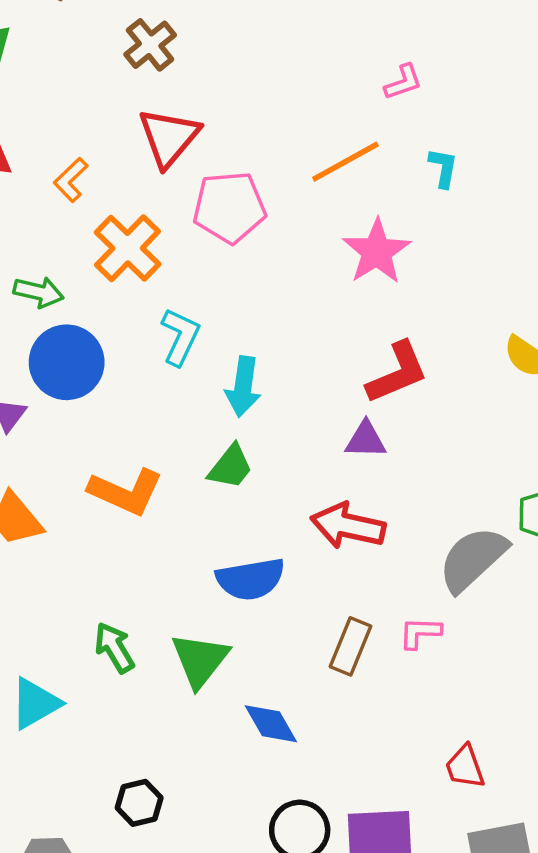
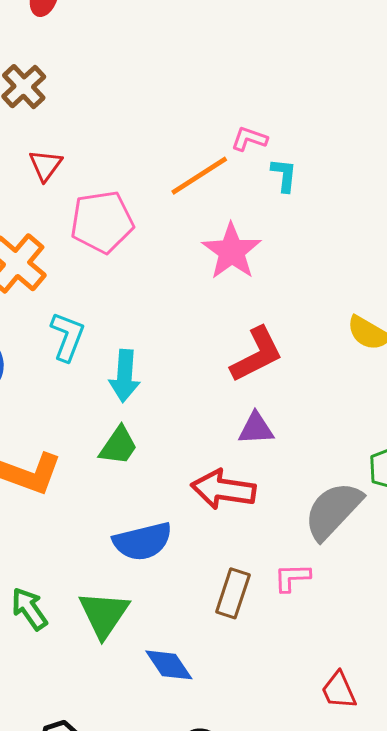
pink L-shape: (403, 82) -> (249, 139), moved, turned -138
red triangle: (169, 137) -> (46, 165), size x0.6
purple triangle: (366, 440) -> (256, 429), moved

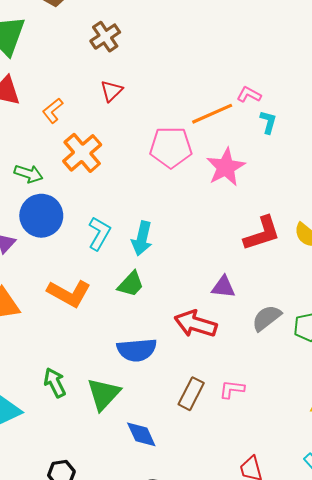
pink pentagon: (102, 222) -> (171, 147), moved
cyan L-shape: (67, 337) -> (99, 233), moved
red L-shape: (257, 355) -> (262, 233), moved
gray semicircle: (333, 511) -> (267, 318), moved, size x0.7

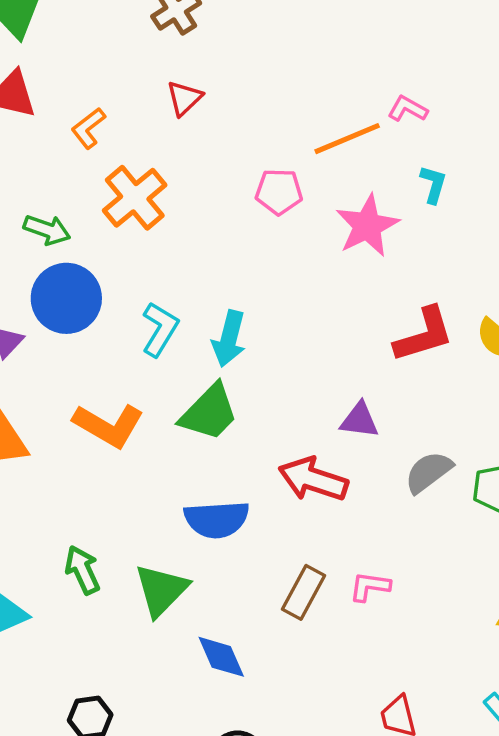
cyan L-shape: (268, 122) -> (433, 184), moved
pink pentagon: (171, 147) -> (279, 192), size x0.7
green trapezoid: (131, 284) -> (209, 412), size x1.4

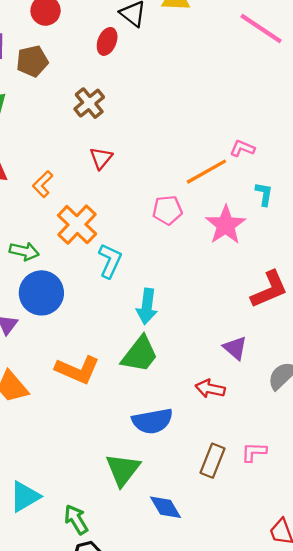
cyan L-shape: (160, 329) -> (110, 261), moved
purple triangle: (359, 420) -> (235, 348), turned 40
red arrow: (313, 479) -> (210, 389), size x0.7
green arrow: (82, 570) -> (76, 520), moved

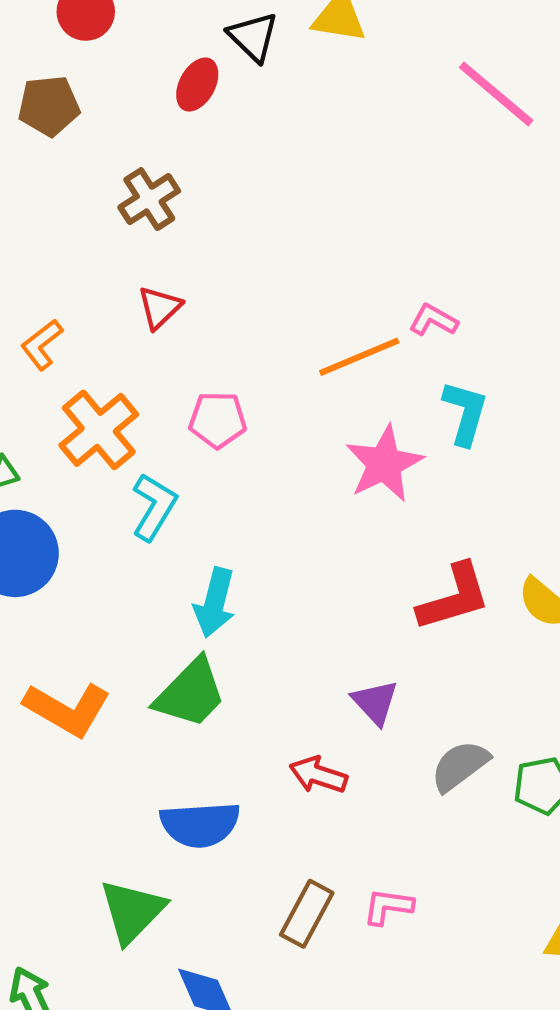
cyan L-shape: (264, 194) -> (465, 413), size x1.4
pink pentagon: (167, 210) -> (218, 420), moved

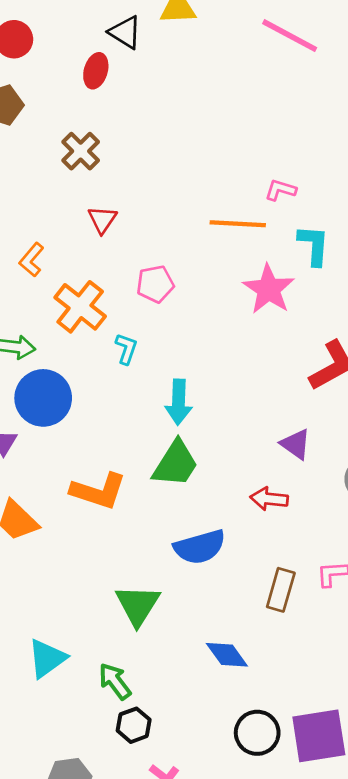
orange line: (359, 357) -> (238, 224), turned 38
cyan L-shape: (154, 507) -> (126, 349), size x0.7
green triangle: (132, 911) -> (138, 605), moved

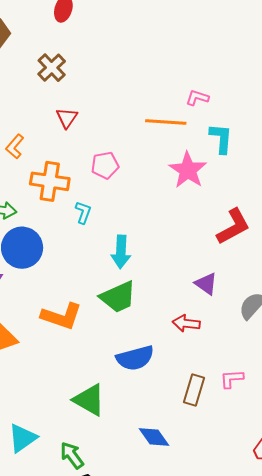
orange cross: (80, 307) -> (50, 181), turned -30
green trapezoid: (176, 464) -> (118, 297), turned 33
green triangle: (138, 605) -> (89, 400), turned -33

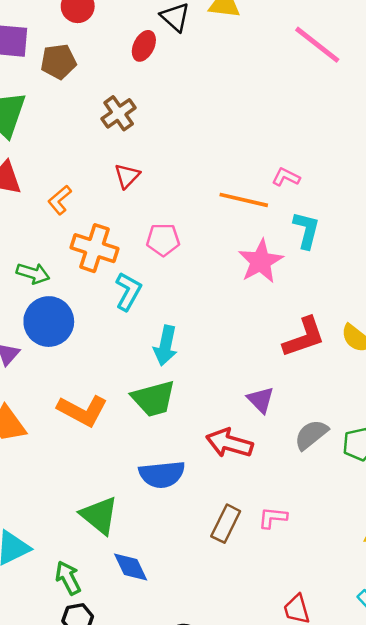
cyan L-shape: (83, 212) -> (128, 291), size x1.4
red arrow: (186, 323) -> (229, 443), size x1.4
blue diamond: (154, 437) -> (131, 567), moved

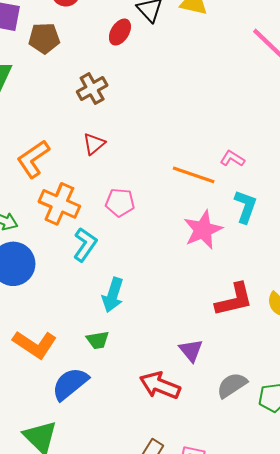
orange L-shape: (60, 200) -> (33, 159), size x1.5
green trapezoid: (153, 399) -> (98, 340), size x0.6
blue semicircle: (162, 474) -> (70, 384), moved, turned 141

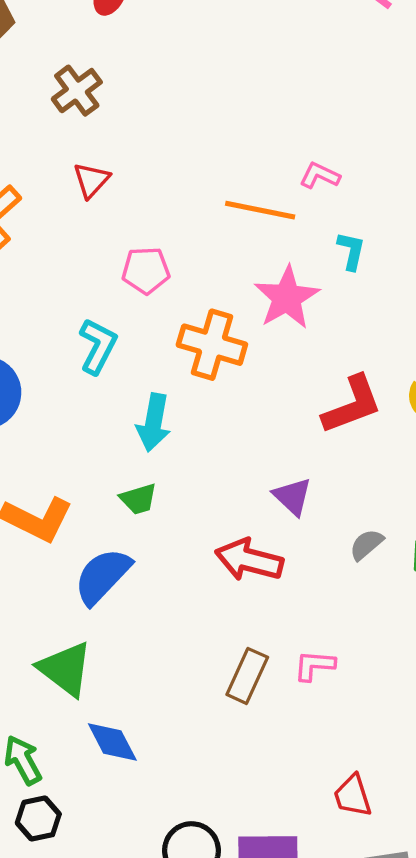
orange cross: (59, 204) -> (212, 345), moved
cyan L-shape: (245, 207) -> (351, 251), size x0.7
gray semicircle: (232, 385) -> (366, 545), size x0.7

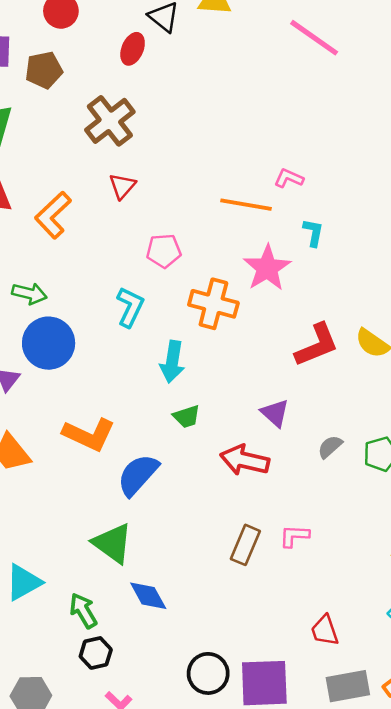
brown cross: (77, 91) -> (110, 121), size x1.4
green trapezoid: (138, 499) -> (187, 417), moved

